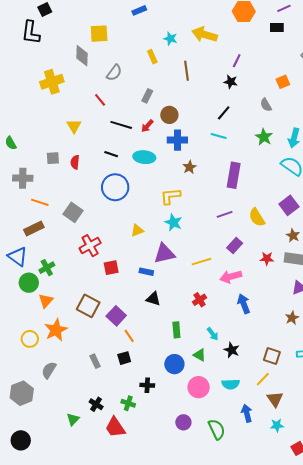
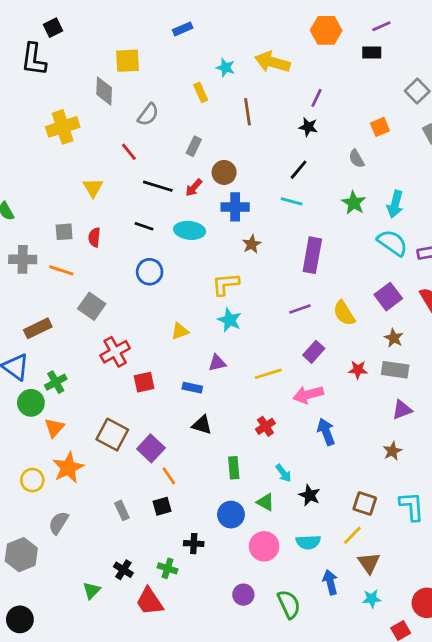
blue circle: (115, 187) -> (150, 272), size x0.7
orange line: (40, 202) -> (61, 270), moved
purple triangle: (164, 254) -> (217, 363), size x0.6

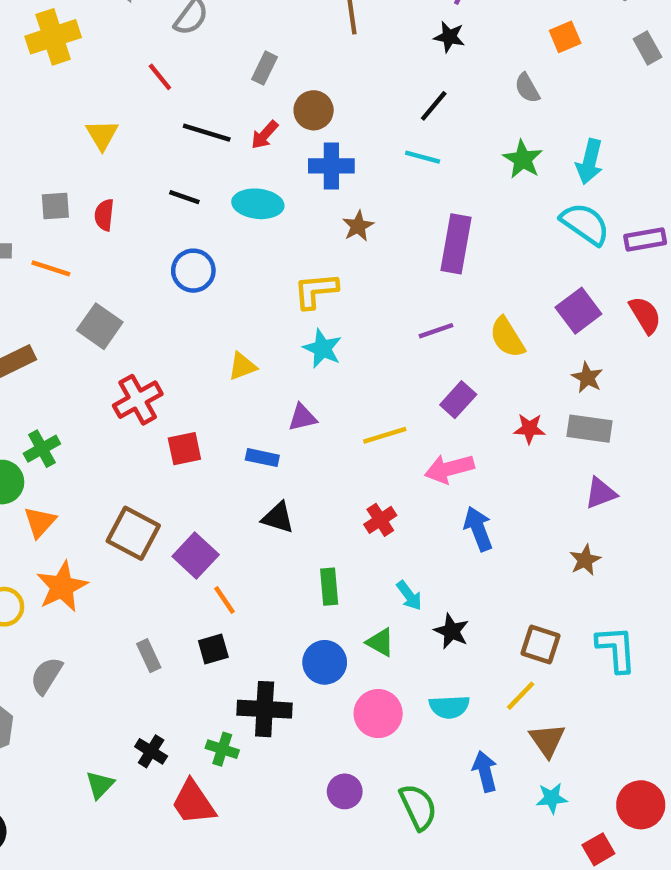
black cross: (194, 544) -> (265, 709), size x1.6

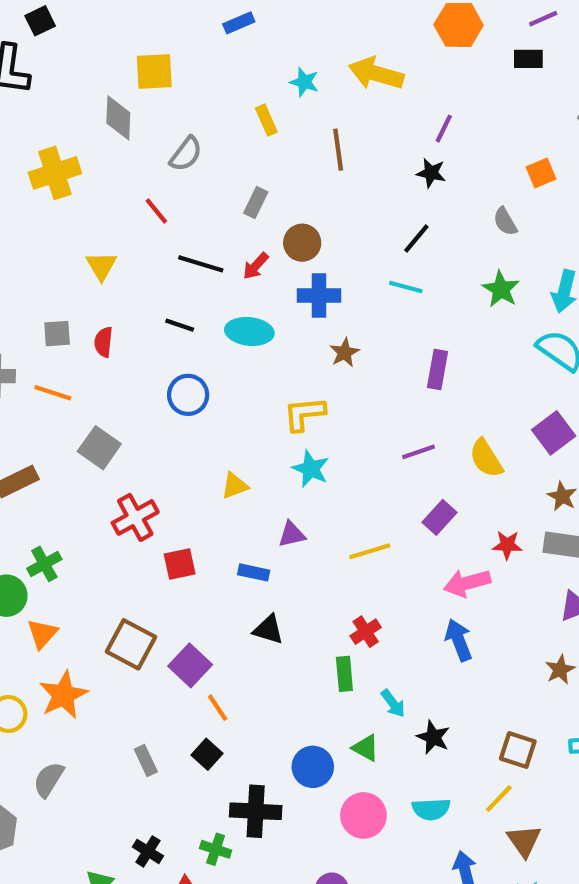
purple rectangle: (456, 244) -> (437, 370), size x0.7
pink arrow: (449, 469) -> (467, 583), moved
green rectangle: (329, 587) -> (344, 674), moved
black square: (213, 649) -> (207, 754), turned -32

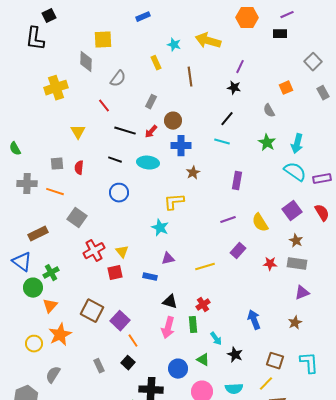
cyan star: (311, 469) -> (160, 228), moved
yellow triangle: (235, 486) -> (122, 252), moved, turned -48
pink arrow: (467, 583) -> (168, 328), moved, turned -60
black triangle: (268, 629) -> (170, 302), moved
blue arrow: (459, 640) -> (254, 320), moved

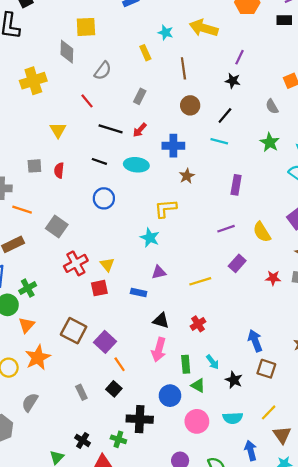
brown circle: (173, 121) -> (190, 105), moved
orange line: (55, 192) -> (22, 210), moved
green rectangle: (193, 325) -> (186, 364), moved
brown square: (275, 361) -> (266, 369), moved

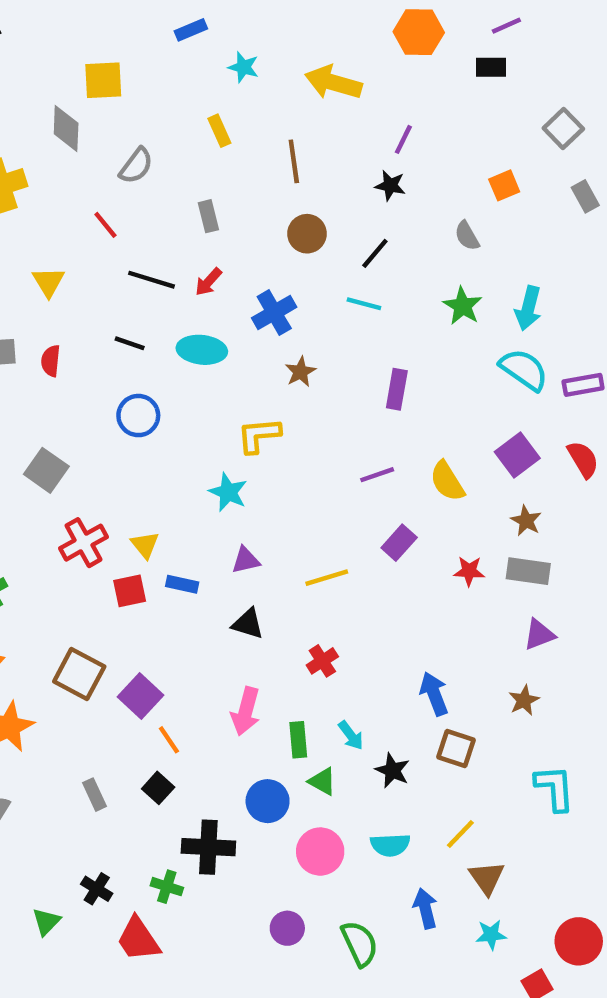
cyan star: (165, 33) -> (243, 67), moved
gray rectangle: (140, 96) -> (208, 216), turned -40
blue cross: (173, 146) -> (274, 313), turned -30
blue rectangle: (139, 293) -> (182, 584), moved
black triangle: (161, 321) -> (248, 624), moved

